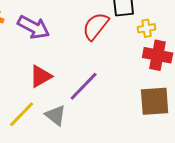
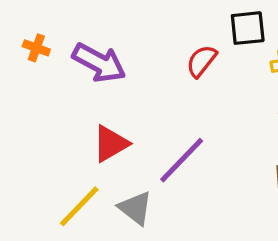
red semicircle: (96, 26) -> (201, 61), size x0.7

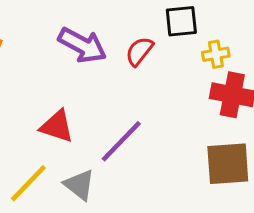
purple arrow: (99, 63) -> (82, 45), moved
red triangle: (111, 144) -> (57, 126), turned 48

